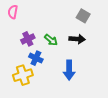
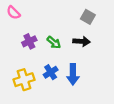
pink semicircle: (13, 12) -> (13, 13), turned -56
blue cross: (36, 58) -> (51, 72), moved, turned 32

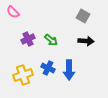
black arrow: (81, 41) -> (86, 41), moved
blue cross: (51, 72) -> (48, 68), turned -32

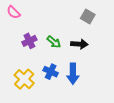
black arrow: (86, 41) -> (79, 44), moved
yellow cross: (23, 75) -> (24, 79), turned -30

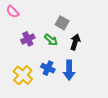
gray square: (88, 17) -> (62, 23), moved
black arrow: (79, 44) -> (75, 42), turned -77

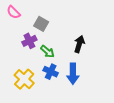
gray square: (62, 23) -> (41, 24), moved
green arrow: (51, 40) -> (47, 52), moved

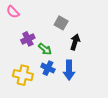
gray square: (41, 24) -> (61, 23), moved
yellow cross: (24, 79) -> (23, 75), turned -30

